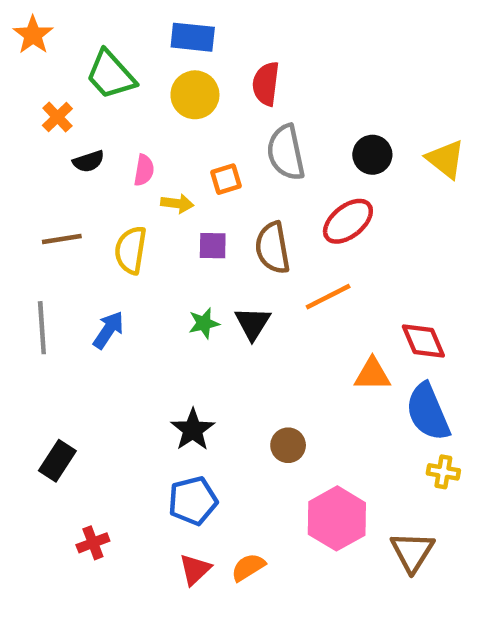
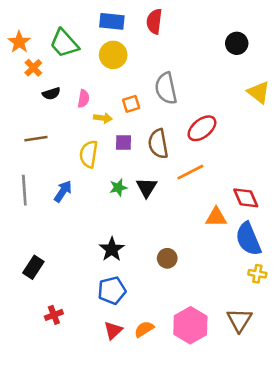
orange star: (33, 35) -> (19, 42), moved
red semicircle: (266, 84) -> (154, 21), moved
black circle: (372, 155) -> (237, 43), moved
yellow semicircle: (131, 250) -> (89, 154), moved
pink hexagon: (337, 518) -> (190, 325), moved

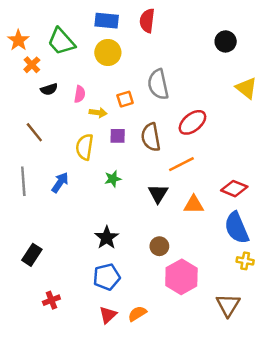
brown line: (36, 139) -> (34, 132), turned 60
black triangle: (147, 188) -> (158, 194), moved
red diamond: (246, 198) -> (234, 189), turned -45
orange triangle: (216, 217) -> (194, 205), moved
pink hexagon: (190, 325) -> (181, 277), moved

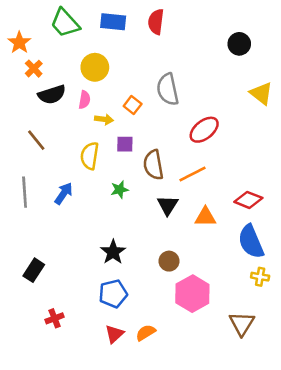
green trapezoid: (61, 41) -> (65, 23), moved
yellow circle: (108, 53) -> (95, 67), moved
black semicircle: (49, 89) -> (52, 95), size x1.5
orange square: (125, 99) -> (133, 105), turned -35
brown semicircle: (151, 137) -> (153, 165), moved

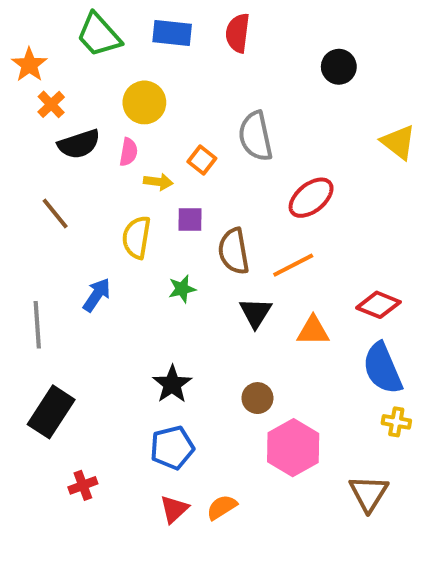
black circle: (239, 44) -> (339, 67), moved
gray line: (25, 192) -> (37, 325), moved
black rectangle: (34, 270) -> (51, 412), size x1.4

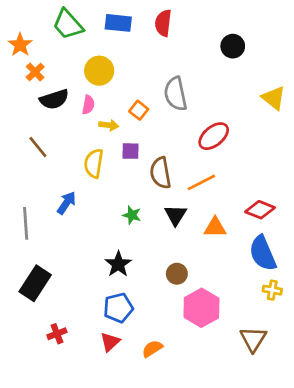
green star: (182, 289) -> (132, 215), moved, turned 30
red triangle: (174, 509) -> (110, 342), moved

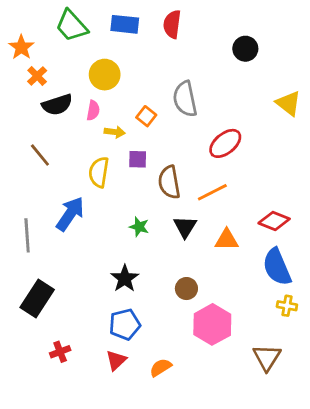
blue arrow: (66, 203) -> (70, 214), size x1.4

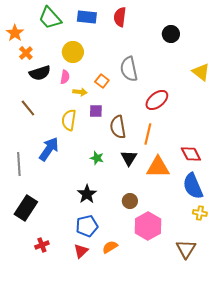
orange line: (212, 192) -> (148, 134), turned -50
red diamond: (274, 221) -> (191, 154), turned 40
orange triangle: (227, 240) -> (158, 167), size x1.4
orange semicircle: (161, 367) -> (110, 247), moved

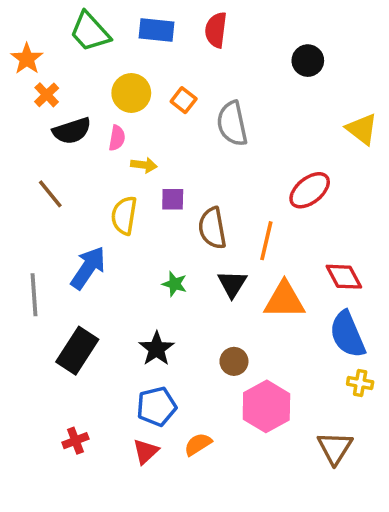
orange square: (102, 81) -> (184, 100), moved
red ellipse: (157, 100) -> (310, 190), moved
black rectangle: (26, 208) -> (77, 351), moved

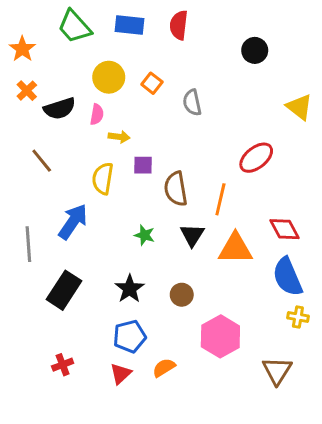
orange cross: (47, 95) -> (27, 91), moved
gray semicircle: (232, 124) -> (192, 103), size x0.7
brown circle: (234, 361) -> (182, 295), moved

